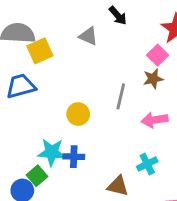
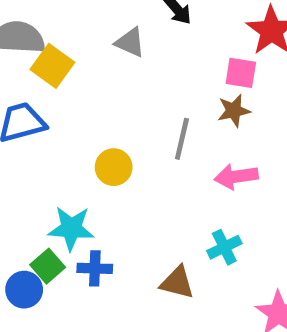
yellow square: (40, 51) -> (52, 66), turned -30
pink square: (158, 55) -> (241, 73), turned -36
blue cross: (74, 157) -> (95, 268), moved

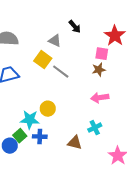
yellow square: (52, 66) -> (43, 60), moved
gray line: (182, 139) -> (61, 72), moved, turned -66
yellow circle: (114, 167) -> (48, 109), moved

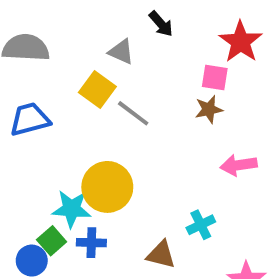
pink arrow: (100, 98) -> (239, 165), moved
yellow circle: (48, 109) -> (107, 187), size x1.6

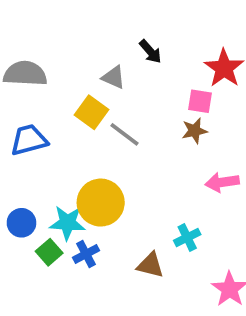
blue cross: (91, 243) -> (86, 254), turned -30
blue circle: (32, 261) -> (21, 223), moved

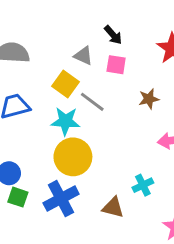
pink square: (200, 101) -> (116, 65), moved
cyan star: (68, 223) -> (65, 121), moved
green square: (49, 252) -> (18, 197), moved, turned -30
blue cross: (86, 254) -> (61, 199), size x1.6

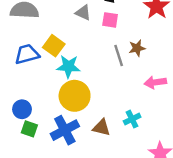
yellow square: (65, 84) -> (54, 46), moved
gray line: (92, 102) -> (119, 55), moved, turned 35
brown triangle: (113, 207) -> (101, 128), moved

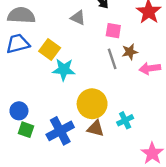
pink square: (110, 20) -> (113, 31), moved
blue trapezoid: (27, 54) -> (18, 44), moved
pink arrow: (155, 82) -> (150, 68), moved
yellow circle: (75, 96) -> (92, 104), moved

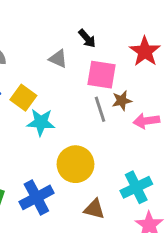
pink square: (113, 31) -> (102, 75), size x1.5
cyan cross: (125, 120) -> (136, 187), moved, size x1.5
brown triangle: (96, 129) -> (94, 209), moved

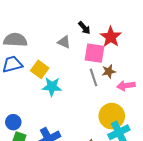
red star: (145, 51) -> (111, 37), moved
yellow circle: (76, 164) -> (112, 116), moved

